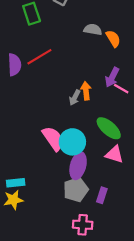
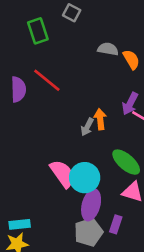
red line: (39, 57) -> (47, 80), turned 70
purple rectangle: (102, 195) -> (116, 224), moved

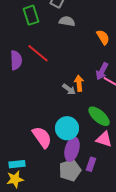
gray semicircle: (108, 49) -> (67, 21), moved
gray arrow: (87, 127) -> (69, 89), turned -80
pink semicircle: (63, 174) -> (42, 137), moved

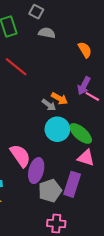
orange arrow: (79, 83) -> (59, 99), turned 126
cyan circle: (67, 128) -> (57, 129), moved
purple ellipse: (72, 149) -> (36, 171), moved
purple rectangle: (91, 164) -> (72, 184), size x1.6

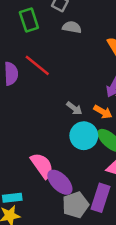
orange arrow: (59, 99) -> (103, 112), moved
purple ellipse: (36, 171) -> (60, 182), turned -60

